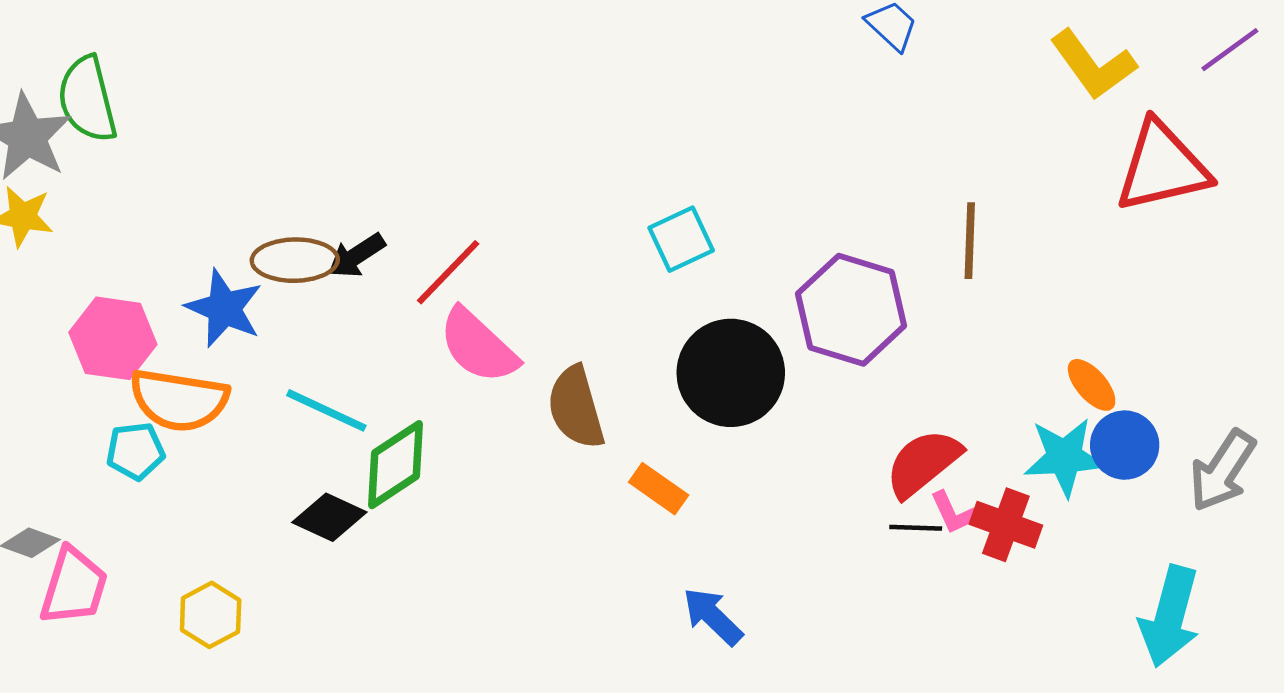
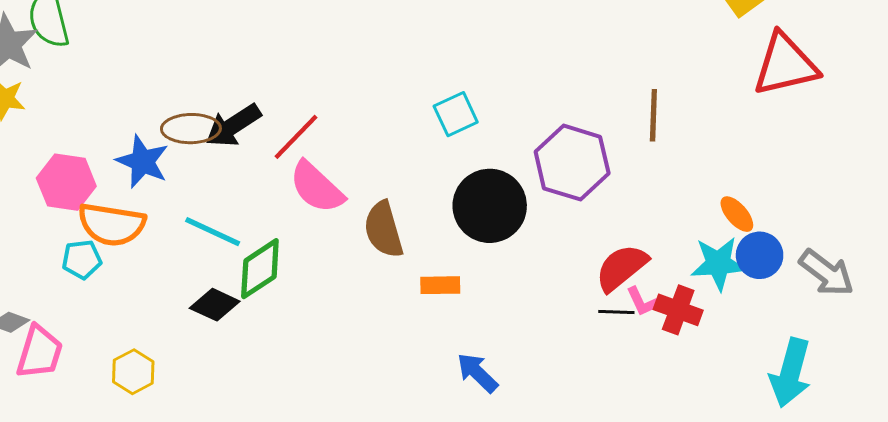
black arrow: (356, 256) -> (233, 125), size x1.4
gray arrow: (1222, 471) -> (827, 273), turned -86
orange rectangle: (659, 489) -> (440, 285), turned -36

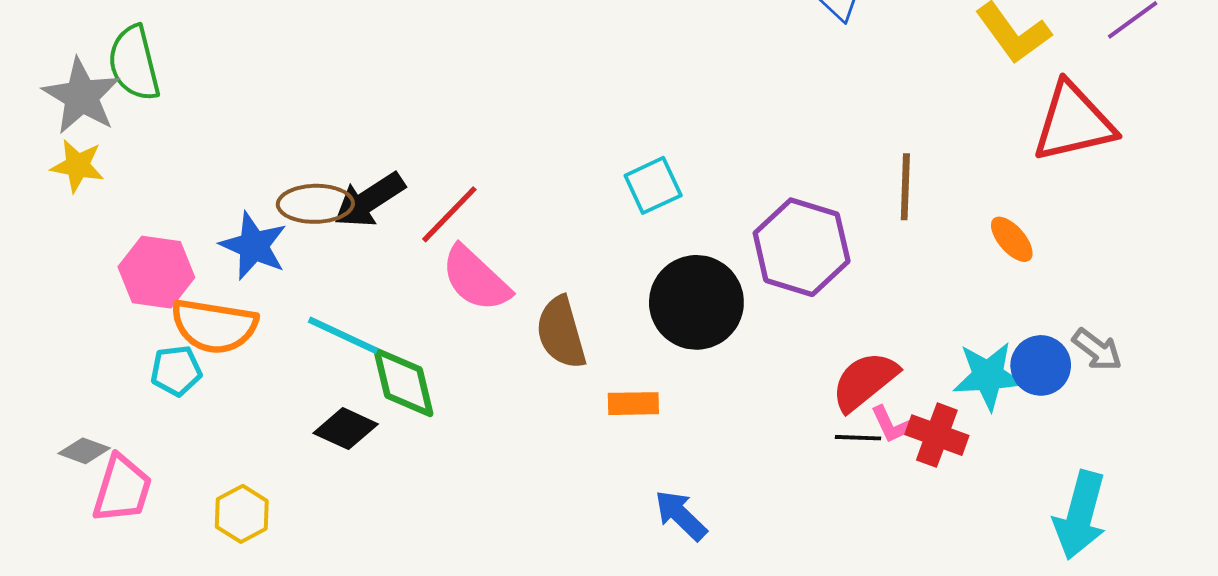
orange ellipse: (737, 214) -> (1012, 239), moved
green diamond: (260, 269) -> (403, 383), turned -70
gray arrow: (827, 273) -> (1097, 350), moved, size x0.7

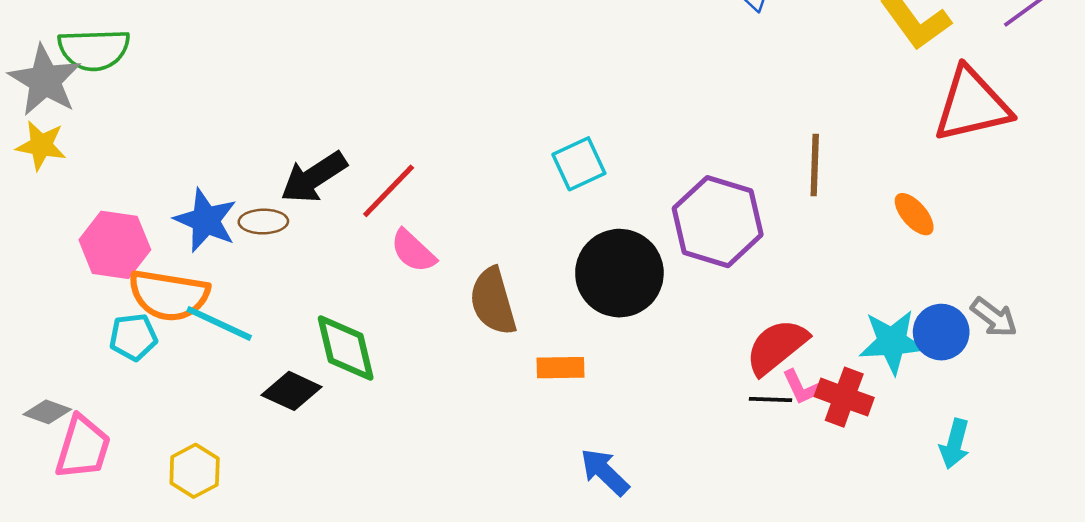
green semicircle: (134, 63) -> (94, 50), turned -78
brown ellipse: (315, 204) -> (263, 222), moved, size x0.7
pink semicircle: (476, 279) -> (413, 251), size x0.7
cyan line: (343, 335) -> (219, 323), moved
cyan arrow: (1080, 515) -> (955, 444), moved, size x0.6

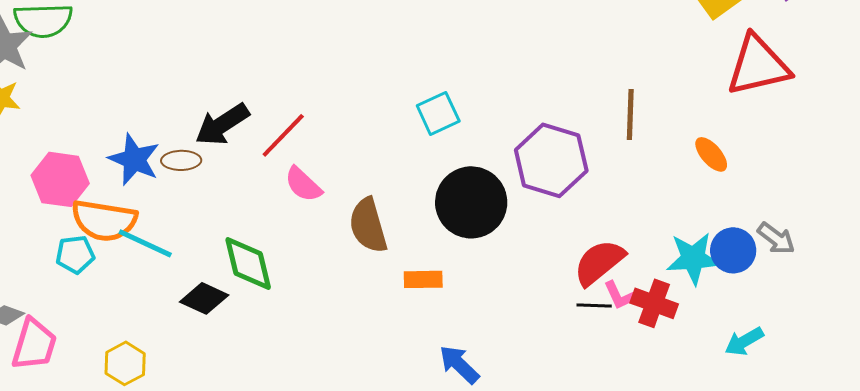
cyan arrow: (955, 444) -> (744, 341), turned 45

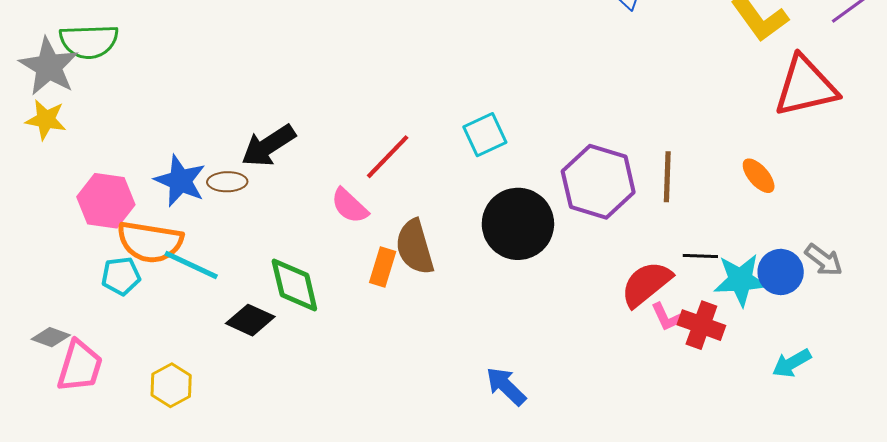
brown line: (630, 114) -> (667, 177), moved
red line: (283, 135) -> (388, 157), moved
orange rectangle: (423, 279) -> (383, 267), moved, turned -72
black line: (594, 305) -> (700, 256), moved

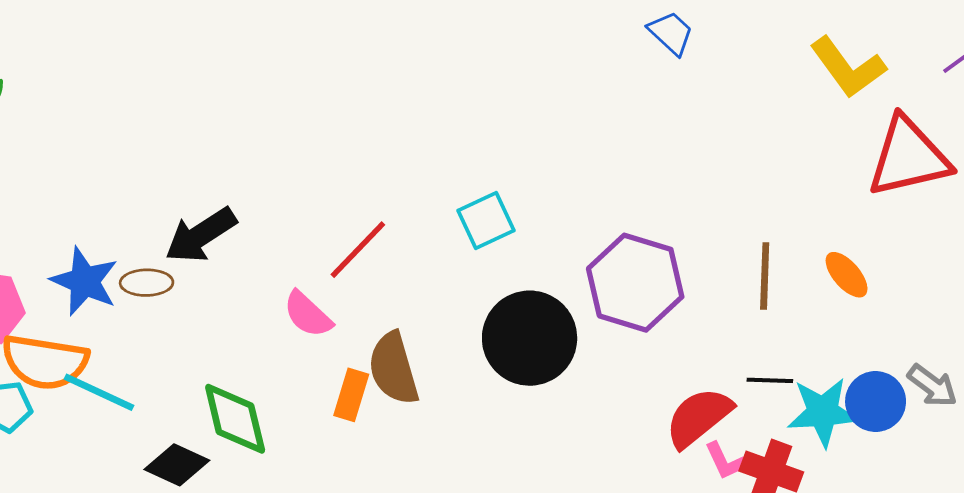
brown line: (667, 177) -> (765, 276), moved

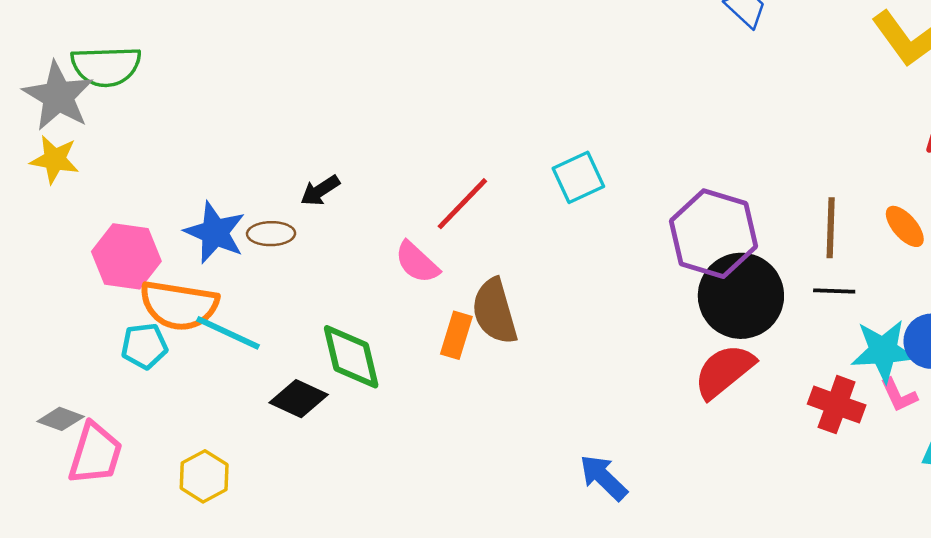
black arrow: (201, 235) -> (320, 191), size x0.6
black circle: (530, 338) -> (741, 296), moved
black line: (770, 380) -> (834, 291), moved
red semicircle: (699, 417) -> (724, 371), moved
pink L-shape: (725, 461) -> (899, 395), moved

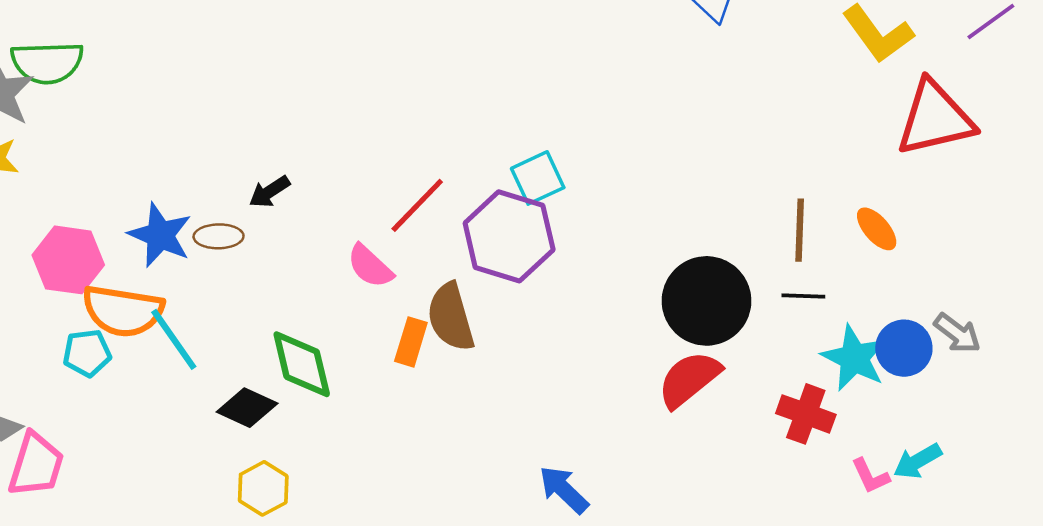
purple hexagon: (713, 234) -> (509, 236), moved
cyan line: (228, 333) -> (174, 339), turned 30
cyan star: (883, 351) -> (854, 358), turned 30
pink L-shape: (899, 395) -> (870, 476), moved
yellow hexagon: (204, 476) -> (263, 488), moved

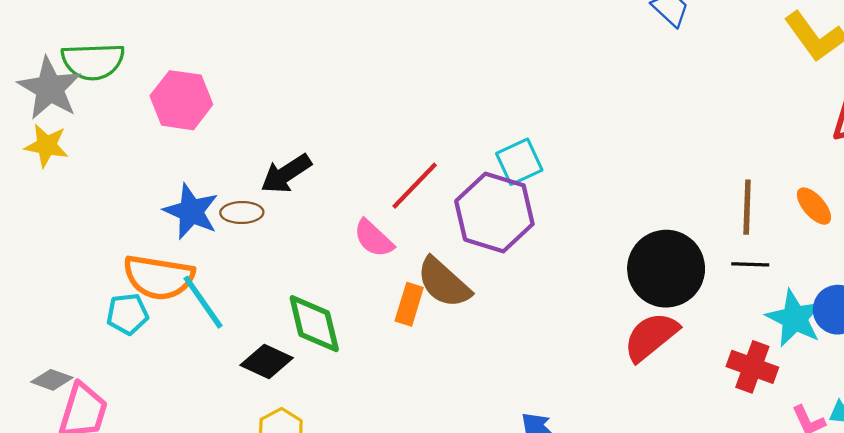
black arrow: (269, 192) -> (286, 174), size x1.4
pink hexagon: (68, 260) -> (181, 100), moved
brown semicircle: (451, 317) -> (444, 283), turned -32

